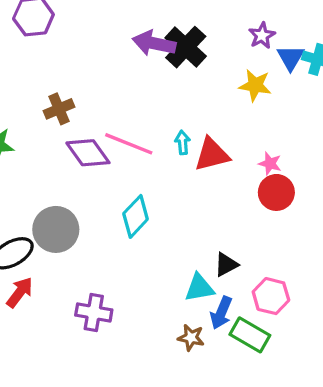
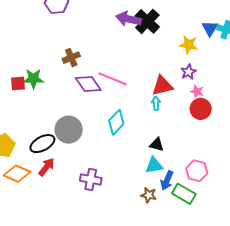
purple star: (262, 36) -> (188, 72), moved
cyan arrow: (183, 142) -> (156, 103), moved
black triangle: (226, 265) -> (157, 145), moved, turned 42

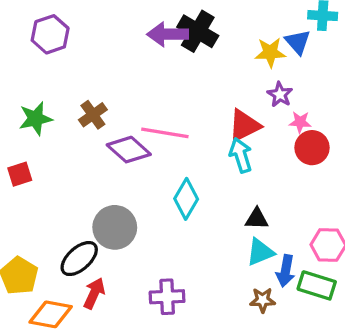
blue triangle: (210, 28) -> (298, 42), moved
green star: (33, 79) -> (36, 119), moved
cyan arrow: (156, 103) -> (241, 155), size x1.5

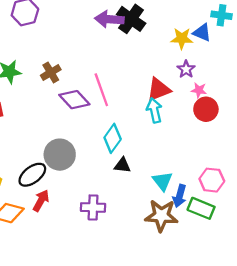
blue triangle: (298, 42) -> (202, 33), turned -30
pink line: (165, 133) -> (101, 90), turned 56
black triangle: (257, 219) -> (122, 165), moved
cyan triangle: (260, 252) -> (162, 181), turned -50
brown star: (263, 300) -> (161, 216), size x1.8

